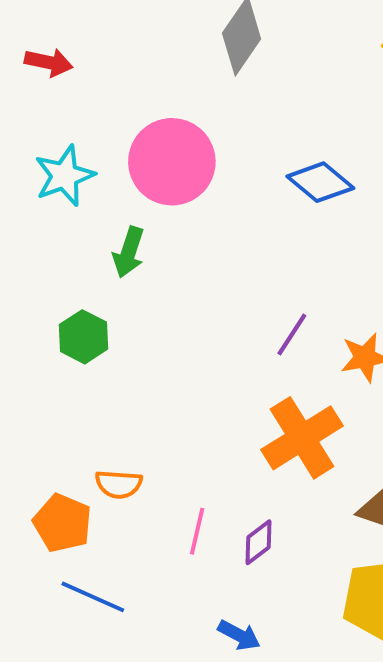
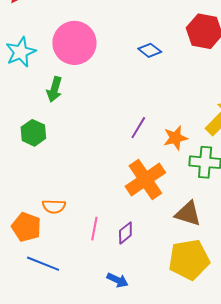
blue diamond: (320, 182) -> (150, 50), size x0.7

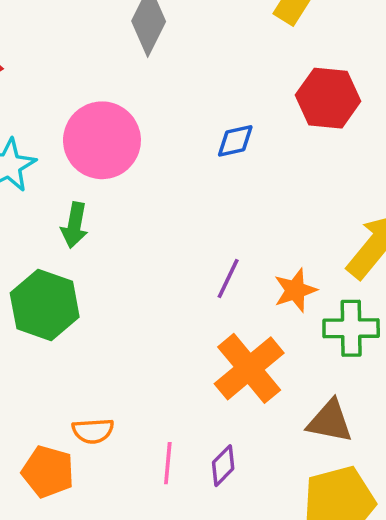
blue diamond: (150, 50) -> (235, 141), turned -45
green hexagon: (33, 133) -> (45, 305), size x1.5

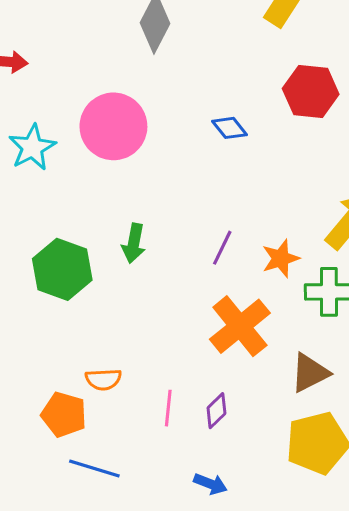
blue diamond: (235, 141) -> (230, 128), turned 64
green arrow: (74, 225) -> (134, 243), moved
brown triangle: (330, 421) -> (310, 373), turned -39

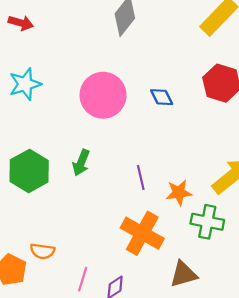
pink circle: (113, 126) -> (103, 95), moved
purple line: (222, 248) -> (141, 178), turned -50
orange cross: (240, 326) -> (142, 233), turned -33

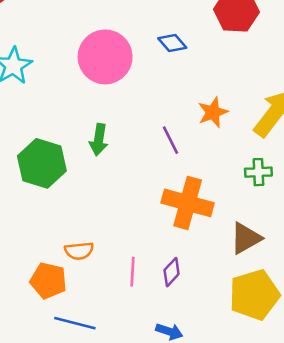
orange star: (179, 193) -> (213, 112), moved
green cross: (207, 222) -> (258, 172), size x0.7

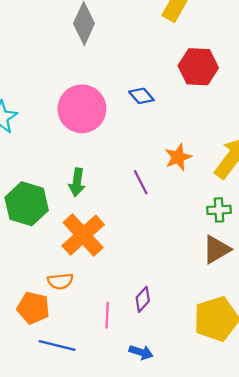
orange cross: (188, 203) -> (83, 235), moved, turned 33
brown triangle: (246, 238) -> (216, 250), moved
pink line: (133, 272) -> (107, 315), moved

